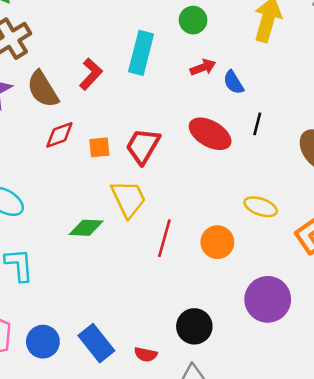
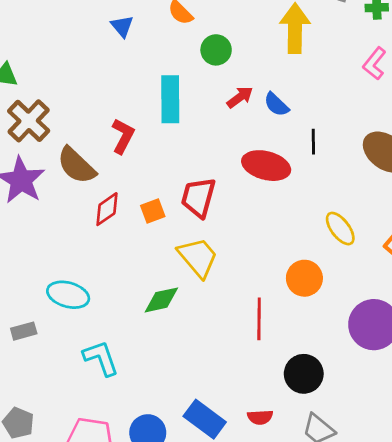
yellow ellipse: (261, 207) -> (340, 229), turned 48
red line: (164, 238) -> (259, 319), moved

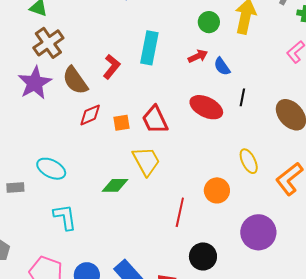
green circle: (216, 50) -> (209, 22), moved
red trapezoid: (198, 197) -> (155, 120), turned -52

